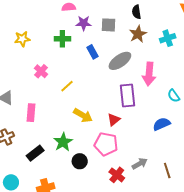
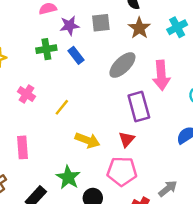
blue rectangle: (93, 52) -> (76, 55), moved

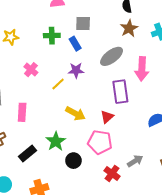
gray square: (101, 23) -> (83, 23), moved
purple star: (70, 26) -> (76, 70), moved

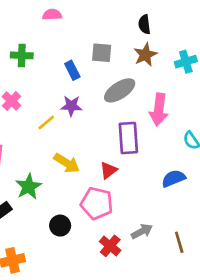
gray square: (83, 23) -> (102, 53), moved
green cross: (52, 36) -> (22, 55), moved
green star: (56, 141) -> (29, 187), moved

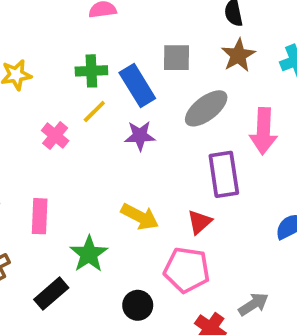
green cross: (22, 55) -> (91, 71), moved
blue rectangle: (72, 70) -> (137, 86), size x1.5
yellow line: (46, 123) -> (94, 111), moved

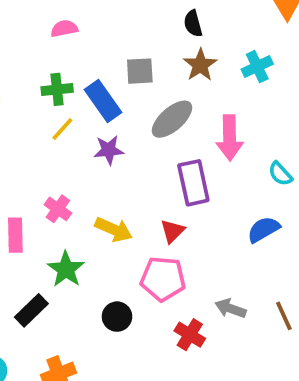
pink cross: (55, 136) -> (58, 209), moved
gray arrow: (253, 304) -> (230, 308), turned -124

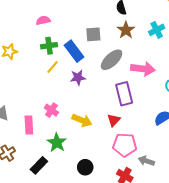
pink semicircle: (64, 28) -> (43, 20), moved
pink arrow: (230, 138) -> (143, 69), turned -80
pink pentagon: (163, 279) -> (125, 145), moved

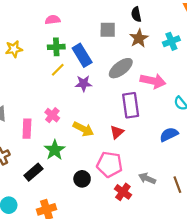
gray square: (93, 34) -> (108, 30), moved
pink pentagon: (125, 145) -> (110, 164), moved

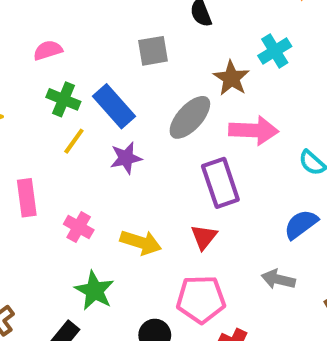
brown star: (139, 38) -> (231, 78), moved
green cross: (56, 47) -> (63, 99), turned 35
pink rectangle: (27, 129) -> (27, 198), moved
gray arrow: (147, 178) -> (278, 279), moved

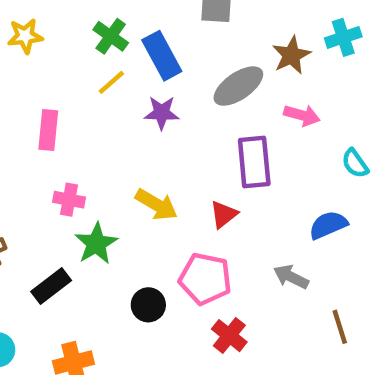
pink arrow: (254, 130) -> (302, 115), size x0.7
pink cross: (79, 227) -> (69, 200), moved, turned -32

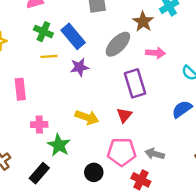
yellow line: (111, 82) -> (49, 56), turned 49
gray arrow: (291, 277) -> (155, 154), moved

